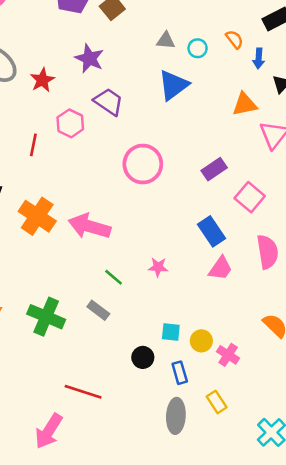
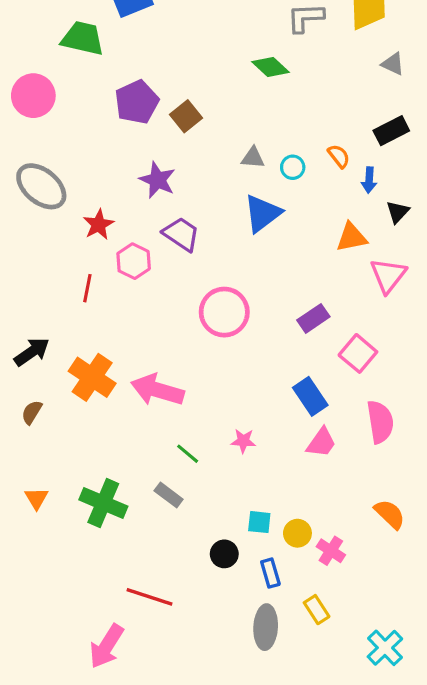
red star: (42, 80) -> (99, 225), moved

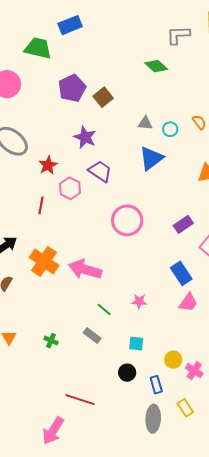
green cross: (103, 503) -> (51, 341), size x0.5
cyan square: (259, 522) -> (136, 344), moved

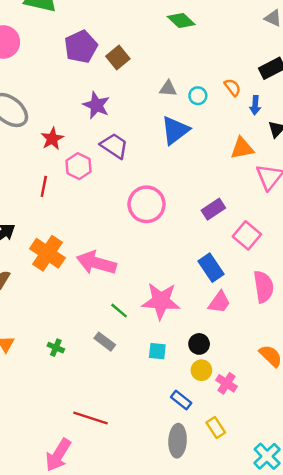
pink star: (139, 301) -> (161, 301), size x2.0
black circle: (127, 373) -> (199, 344), moved
blue rectangle: (156, 385) -> (181, 400), turned -36

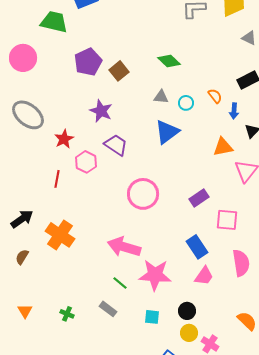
green diamond: (181, 20) -> (169, 61), moved
pink square: (247, 235) -> (227, 220), turned -35
pink arrow: (96, 263) -> (124, 247), moved

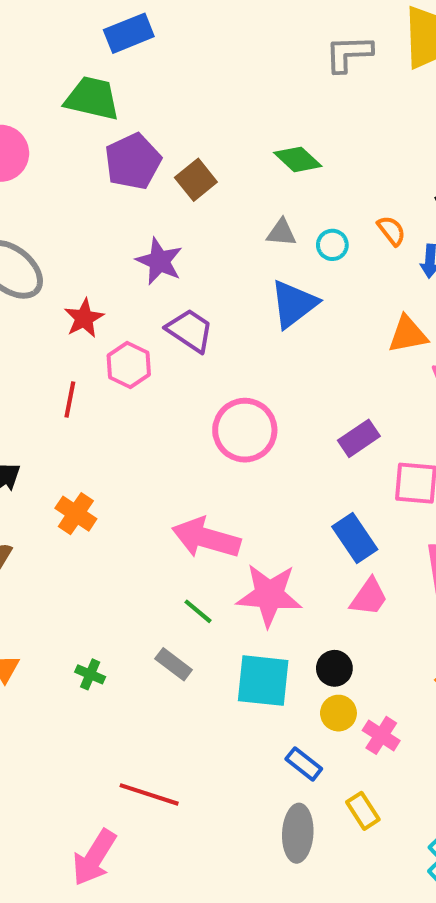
green trapezoid: (54, 22) -> (92, 98), moved
orange cross: (60, 235) -> (76, 514), size x0.7
cyan square: (152, 317) -> (263, 681), size x1.8

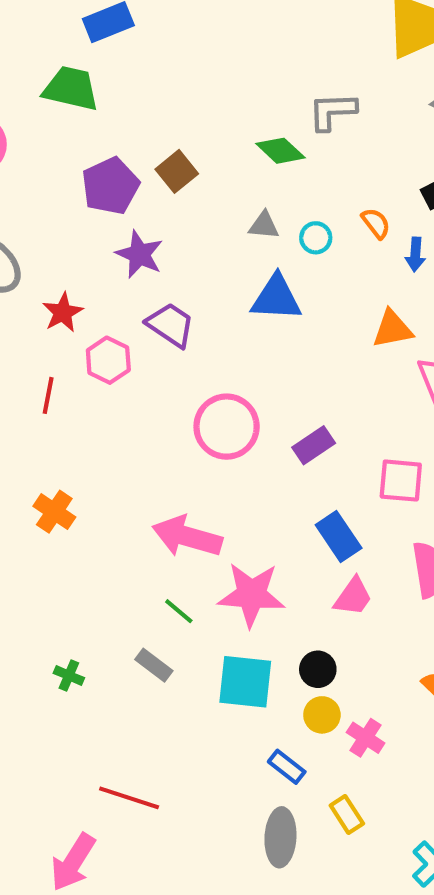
gray L-shape: (349, 54) -> (332, 111), moved
purple pentagon: (133, 161) -> (110, 186), moved
blue triangle: (294, 304) -> (276, 298), turned 40
purple rectangle: (359, 438) -> (314, 445), moved

